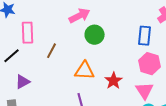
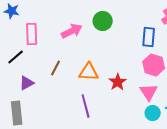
pink arrow: (80, 16) -> (72, 31), moved
green circle: (95, 35) -> (103, 21), moved
brown line: (52, 51) -> (56, 68), moved

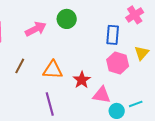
pink triangle: (149, 92) -> (102, 95), moved, turned -48

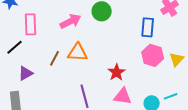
yellow triangle: (142, 53) -> (177, 59), moved
orange triangle: (53, 70) -> (78, 52), moved
pink triangle: (102, 95) -> (123, 96), moved

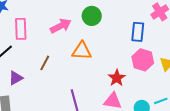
orange triangle: (78, 52) -> (82, 51), moved
red star: (117, 72) -> (117, 78), moved

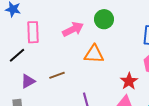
brown line: (45, 63) -> (57, 75), moved, turned 42

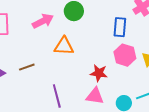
red star: (129, 81) -> (99, 73), turned -30

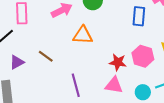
pink hexagon: (125, 55) -> (143, 56), moved
brown line: (27, 67) -> (46, 56), turned 56

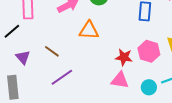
purple triangle: (17, 62) -> (23, 57), turned -42
purple line: (76, 85) -> (62, 77), moved, turned 70

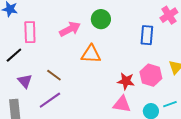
purple line: (62, 77) -> (50, 100), moved

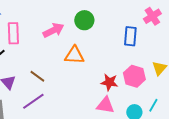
cyan line: (170, 104) -> (153, 105), turned -40

